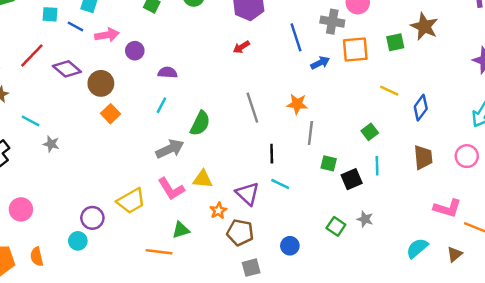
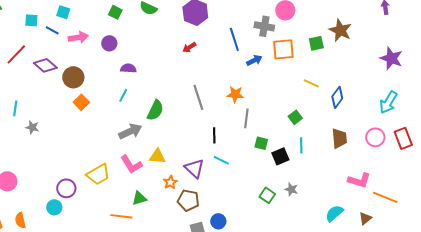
purple circle: (135, 51) -> (109, 43), moved
cyan line: (31, 121) -> (15, 108), turned 70
blue circle: (290, 246) -> (218, 221), moved

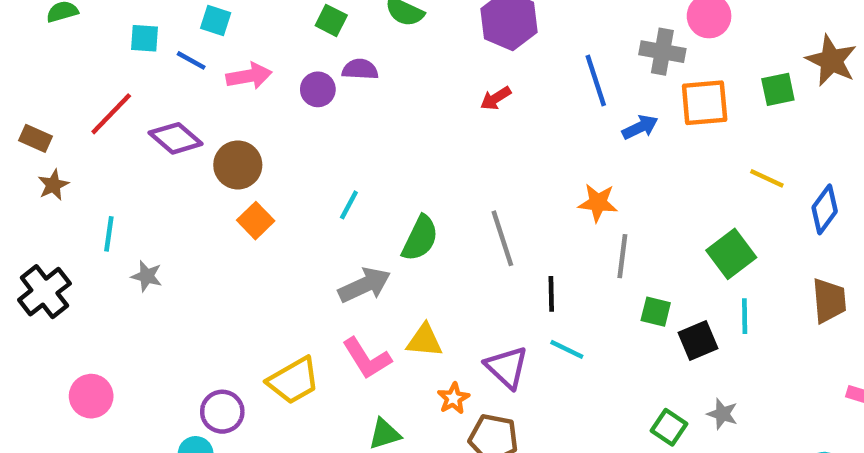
purple semicircle: (128, 68) -> (360, 69), moved
gray line: (198, 97) -> (502, 238), moved
green square: (295, 117) -> (731, 254), size x1.5

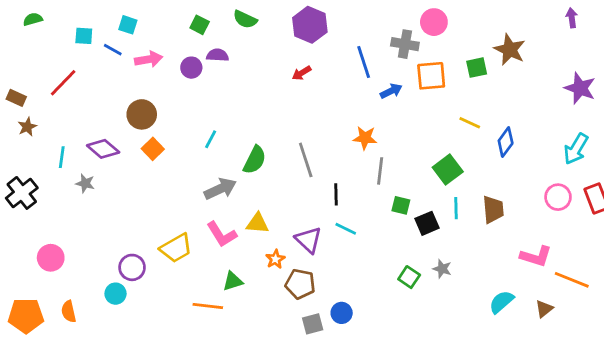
purple diamond: (176, 138) -> (103, 149), moved
brown trapezoid: (829, 301) -> (493, 210), moved

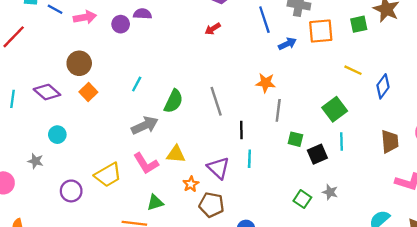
gray star: (85, 183) -> (35, 161), moved
brown trapezoid: (493, 210) -> (390, 142), moved
cyan line: (346, 229) -> (249, 159), turned 66
cyan circle: (116, 294) -> (57, 135), moved

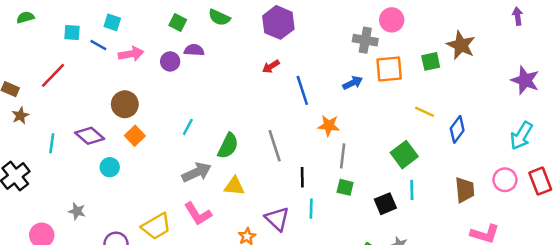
blue line: (264, 20) -> (302, 90), moved
cyan circle: (57, 135) -> (110, 167), moved
green square: (295, 139) -> (345, 187), moved
yellow triangle: (176, 154) -> (234, 186), moved

